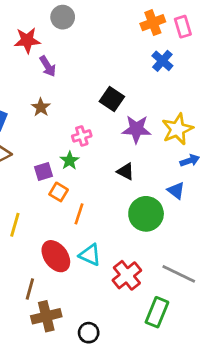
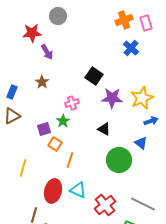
red ellipse: (56, 256) -> (53, 191), turned 50

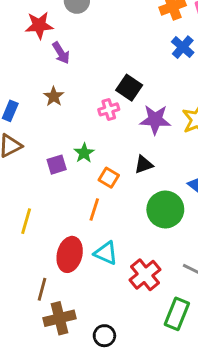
pink cross: (72, 103) -> (109, 109), moved
black triangle: (104, 129) -> (144, 165), turned -48
orange square: (55, 144) -> (109, 178), moved

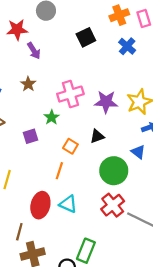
black square: (129, 88) -> (86, 37), moved, turned 30
pink cross: (109, 109) -> (70, 94), size x1.6
green star: (84, 153) -> (52, 117), moved
red cross: (145, 275) -> (113, 205), moved
green rectangle: (177, 314) -> (86, 251), moved

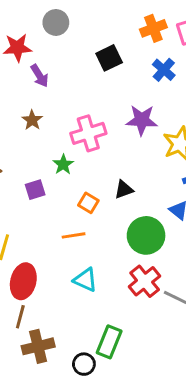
purple star: (106, 102) -> (142, 120), moved
orange line: (59, 171) -> (74, 235), turned 63
red ellipse: (40, 205) -> (23, 281), moved

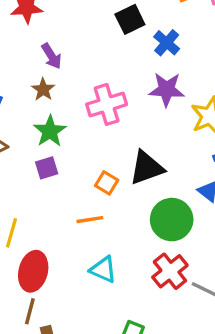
blue cross: (164, 70) -> (167, 43), moved
purple arrow: (40, 76) -> (52, 56), moved
green star: (63, 164) -> (50, 131), moved, size x1.4
black triangle: (124, 190) -> (147, 168), size x1.6

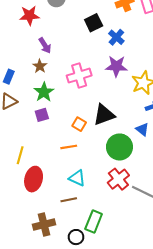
brown line: (30, 311) -> (69, 200), moved, turned 63

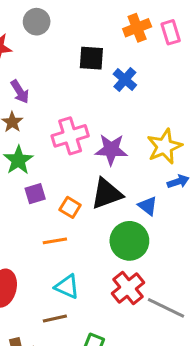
black square: (94, 23) -> (91, 58), turned 30
purple star: (116, 66) -> (111, 150), moved
purple square: (42, 115) -> (35, 194), moved
blue triangle: (142, 129) -> (148, 206), moved

